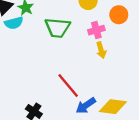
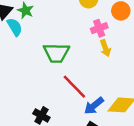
cyan semicircle: (14, 23) -> (15, 27), turned -102
green trapezoid: (57, 28) -> (56, 53), moved

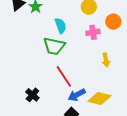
cyan semicircle: (15, 27) -> (60, 26), moved
yellow arrow: (105, 48) -> (106, 60), moved

